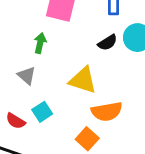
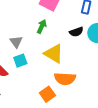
green arrow: (40, 43) -> (42, 26), moved
cyan square: (42, 112) -> (20, 61), moved

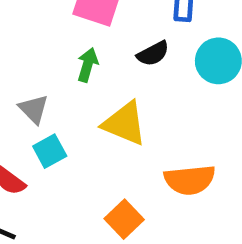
black semicircle: (76, 32) -> (153, 54), moved
orange semicircle: (65, 79) -> (190, 180), moved

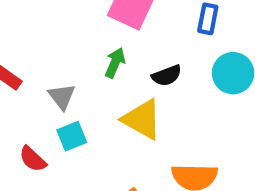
black semicircle: (153, 54) -> (167, 76), moved

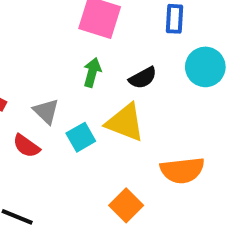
cyan square: (72, 136) -> (81, 137), moved
red semicircle: (33, 159) -> (26, 146), moved

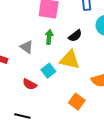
gray triangle: (46, 111) -> (27, 47), moved
red semicircle: (26, 146) -> (30, 84), moved

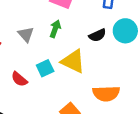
black semicircle: (75, 36) -> (97, 35), moved

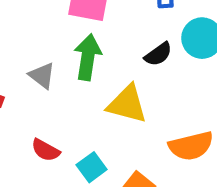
green arrow: (55, 29) -> (88, 57), size x1.5
cyan square: (45, 68) -> (92, 167), moved

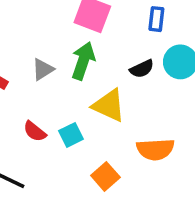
gray triangle: (42, 76) -> (43, 69), turned 40
cyan square: (92, 167) -> (71, 135), moved

